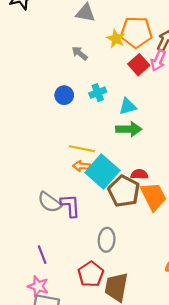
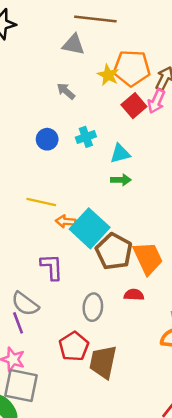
green arrow: (129, 129) -> (121, 180), size x0.7
yellow line: (82, 149) -> (41, 202), moved
red semicircle: (139, 174) -> (134, 295), moved
gray semicircle: (50, 202) -> (25, 304), moved

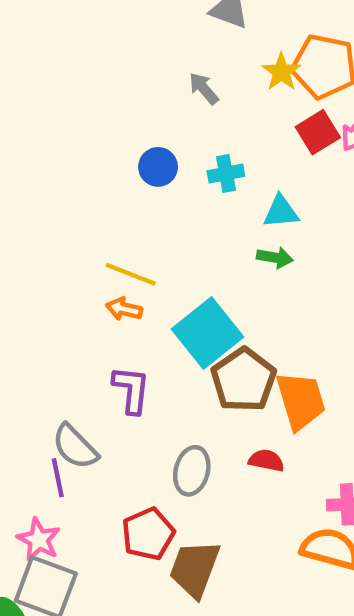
orange arrow: (66, 221) -> (124, 309), moved

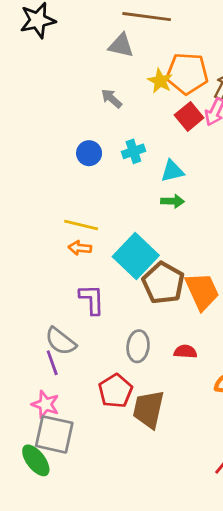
red semicircle: (266, 461) -> (185, 352), moved

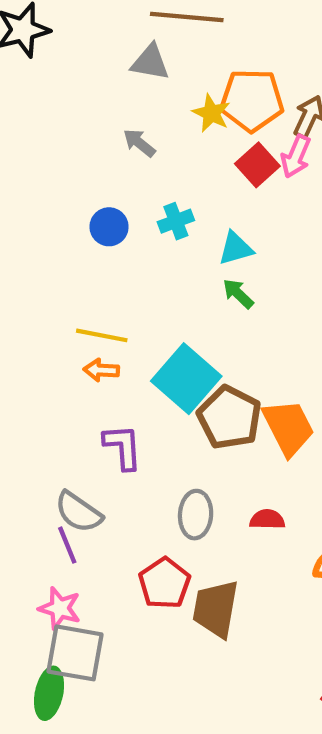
green arrow: (173, 201) -> (238, 294), turned -135
green ellipse: (36, 460) -> (49, 693), turned 52

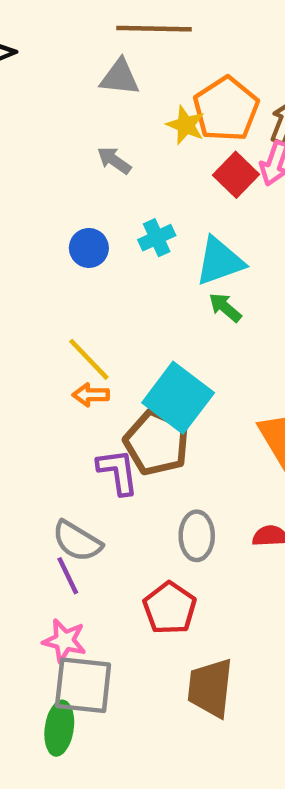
orange pentagon: (252, 100) -> (226, 109), turned -30
cyan triangle: (236, 248) -> (220, 261), size x1.4
yellow line: (102, 335) -> (89, 359), turned 39
brown pentagon: (229, 417) -> (157, 443), moved
brown trapezoid: (216, 609) -> (210, 688), moved

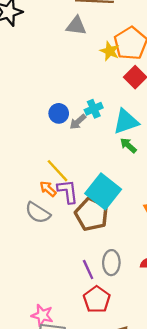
gray arrow: (114, 160) -> (78, 122), moved, turned -78
orange arrow: (91, 395) -> (48, 189), moved, turned 42
purple L-shape: (118, 472) -> (68, 191), moved
gray semicircle: (77, 541) -> (38, 213), moved
purple line: (68, 576) -> (88, 269), moved

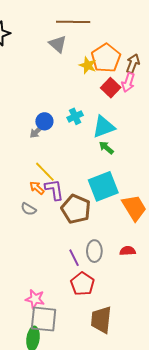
gray triangle: (76, 26) -> (58, 44), turned 36
gray arrow: (78, 122) -> (37, 131), moved
cyan square: (103, 191) -> (103, 186), moved, turned 32
gray semicircle: (38, 213) -> (29, 209), size x0.7

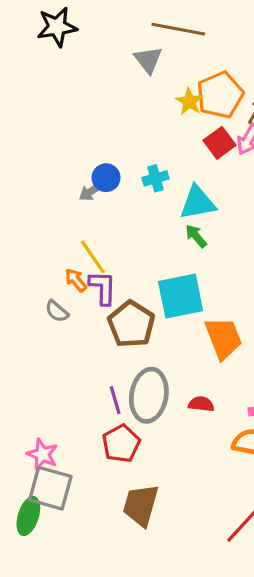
gray ellipse: (94, 251) -> (149, 395), size x1.5

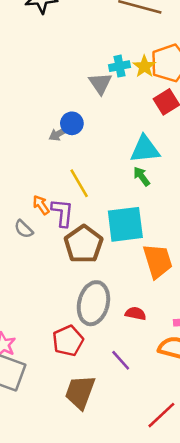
gray triangle: (148, 60) -> (100, 83), moved
cyan cross: (156, 178) -> (120, 66), moved
yellow line: (93, 257) -> (79, 183), moved
purple line: (115, 400) -> (121, 360), moved, turned -30

